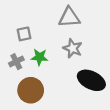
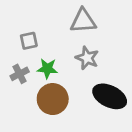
brown circle: (31, 90) -> (53, 99), moved

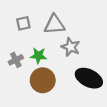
gray triangle: (83, 21) -> (54, 24), moved
gray square: (29, 41) -> (23, 23), moved

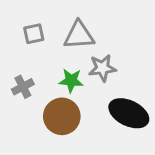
gray star: (71, 47) -> (102, 68), turned -30
green star: (38, 56) -> (71, 81), moved

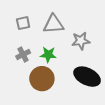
gray star: (102, 68) -> (81, 41), moved
gray cross: (23, 87) -> (23, 55), moved

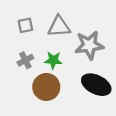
gray star: (81, 41) -> (89, 45), size x1.4

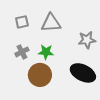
gray star: (89, 45) -> (87, 40), moved, size x0.7

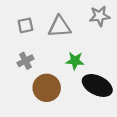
gray star: (87, 40) -> (100, 16), moved
green star: (46, 52) -> (75, 61), moved

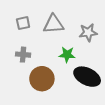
gray star: (100, 16) -> (88, 32), moved
gray cross: (25, 61) -> (23, 55), turned 32

